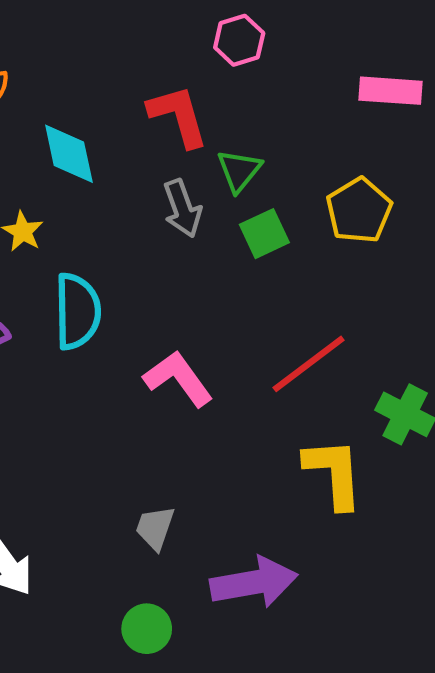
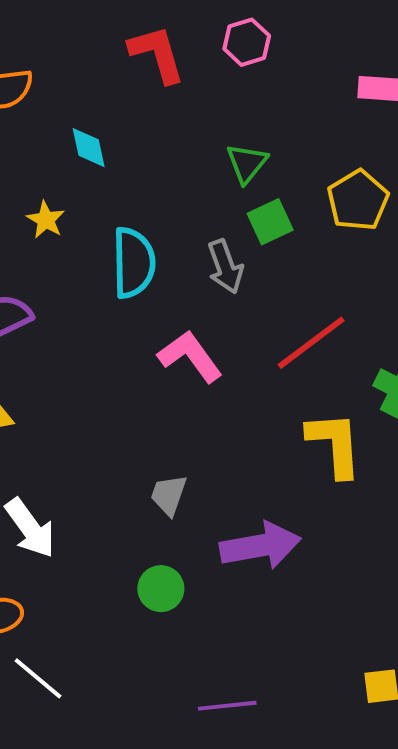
red L-shape: (178, 116) -> (157, 54), moved
cyan diamond: (69, 154) -> (89, 148), size x0.7
gray arrow: (182, 208) -> (225, 267), moved
cyan semicircle: (77, 311) -> (134, 263), moved

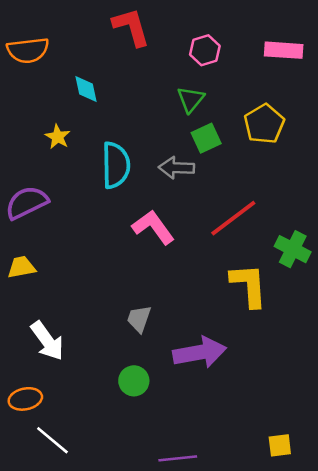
pink hexagon: (247, 42) -> (205, 50), moved
gray arrow: (225, 267) -> (176, 168), turned 112

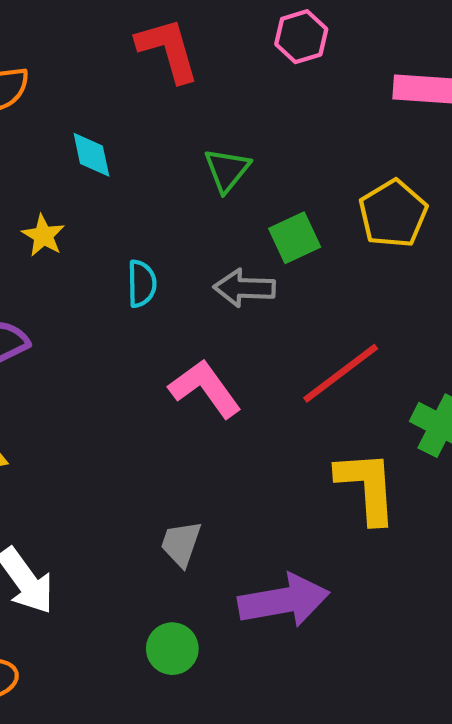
pink hexagon: (205, 50) -> (301, 37), moved
green triangle: (191, 99) -> (227, 170), moved
cyan semicircle: (116, 165) -> (142, 284), size x0.6

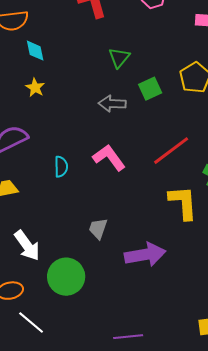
cyan diamond: (91, 155) -> (35, 51), moved
cyan semicircle: (142, 284) -> (61, 167), moved
gray arrow: (244, 288) -> (112, 104), moved
green circle: (172, 649) -> (66, 277), moved, size x1.6

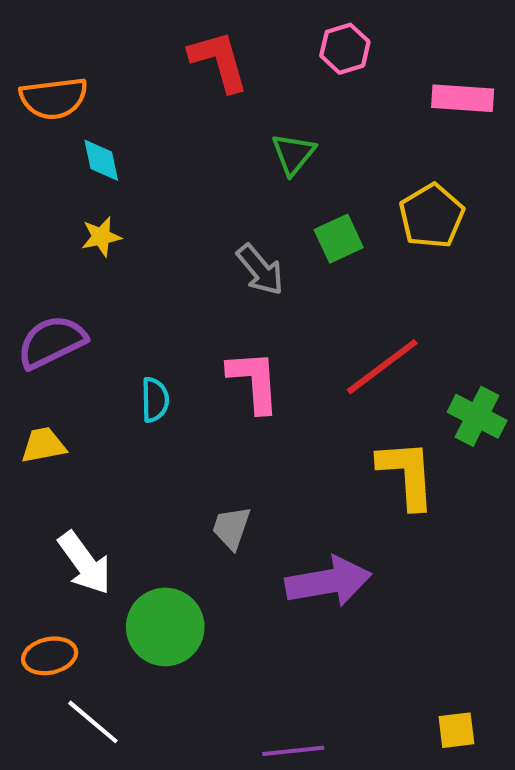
green triangle: (119, 58) -> (293, 154), moved
yellow star: (35, 88) -> (101, 237), turned 30
gray arrow: (112, 104) -> (260, 270), turned -132
pink L-shape: (109, 158) -> (254, 381), turned 32

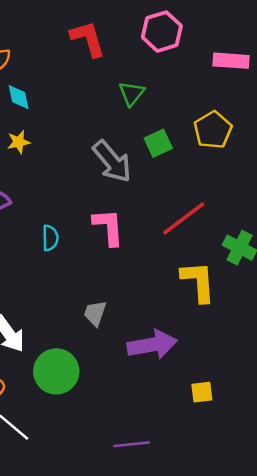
pink hexagon: (345, 49) -> (162, 32), size x1.4
gray arrow: (260, 270) -> (112, 161), size x1.4
yellow square: (456, 730) -> (202, 392), moved

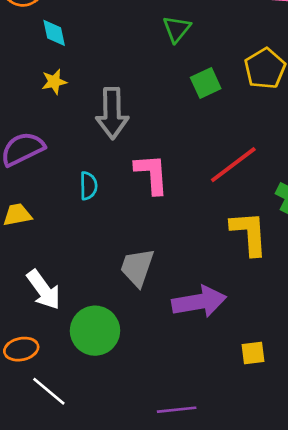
gray arrow: (112, 161) -> (112, 113), moved, turned 39
gray trapezoid: (95, 313) -> (137, 267), size x1.4

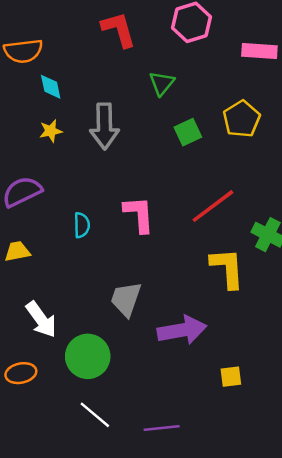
gray arrow: (112, 113) -> (104, 126), moved
white line: (49, 391) -> (95, 415), moved

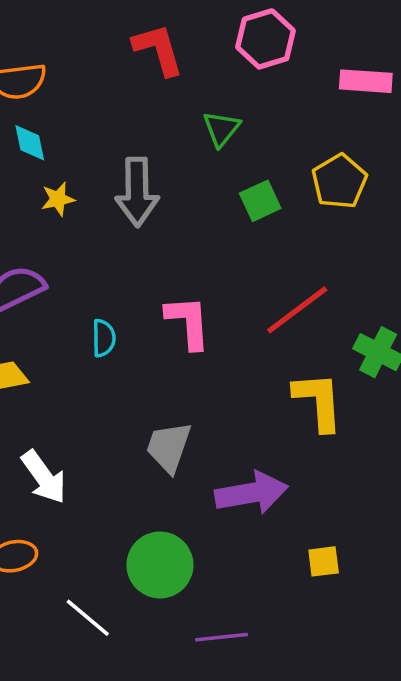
cyan diamond: (51, 87) -> (30, 143), moved
green circle: (88, 356) -> (160, 565), moved
white line: (95, 415) -> (88, 618), moved

